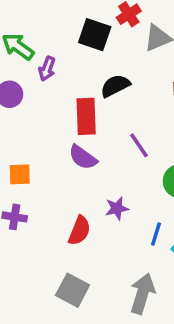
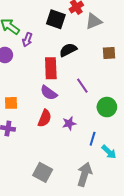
red semicircle: (79, 231) -> (45, 118), moved

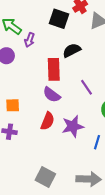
purple star: (69, 123) -> (73, 126), size x1.5
gray arrow: (84, 174) -> (89, 179), turned 75

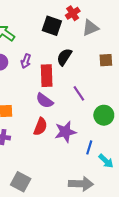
purple arrow: (30, 40) -> (26, 61), moved
black semicircle: (72, 50) -> (64, 57), turned -30
gray square: (45, 177) -> (21, 182), moved

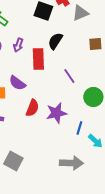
purple semicircle: (45, 101) -> (17, 83), moved

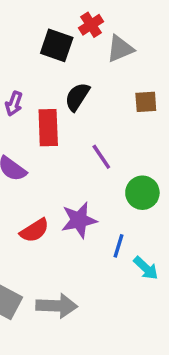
red semicircle: (32, 108) -> (34, 230), moved, turned 36
gray arrow: (71, 163) -> (57, 306), moved

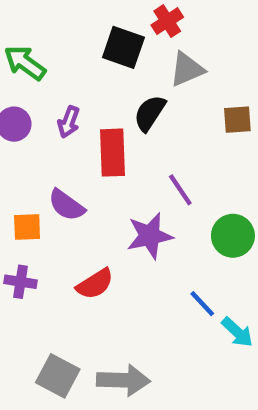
gray triangle: (120, 49) -> (187, 69), moved
purple star: (79, 220) -> (150, 236), moved
blue line: (118, 246) -> (202, 304), turned -60

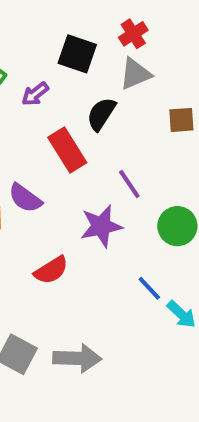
red cross: (167, 21) -> (133, 34), moved
purple arrow: (69, 122) -> (35, 94), moved, turned 32
red rectangle: (112, 153) -> (67, 150), turned -30

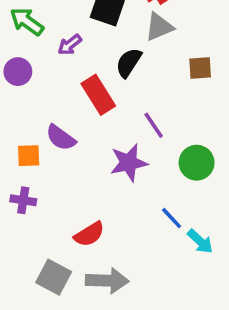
red semicircle: (51, 270) -> (89, 234), moved

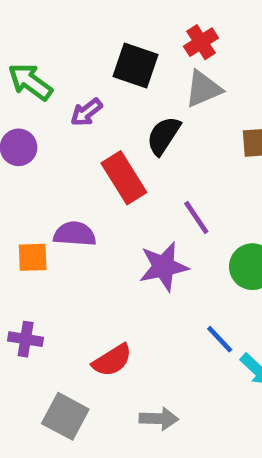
purple semicircle: (61, 138) -> (75, 234), turned 148
purple cross: (23, 200) -> (26, 339), moved
gray arrow: (107, 281) -> (159, 419), moved, size x0.7

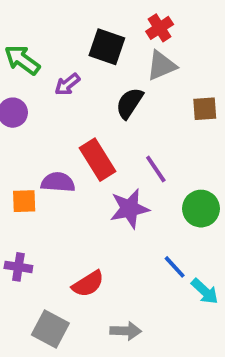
red rectangle: (124, 178) -> (97, 160), moved

